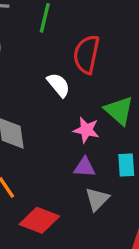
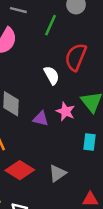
purple triangle: (84, 167) -> (41, 119), moved
gray triangle: (97, 199) -> (57, 173), moved

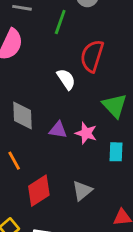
pink star: (66, 111) -> (86, 133), moved
red diamond: (20, 170) -> (39, 191), turned -60

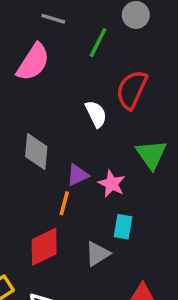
purple triangle: (58, 130) -> (78, 175), turned -42
cyan rectangle: (116, 152) -> (123, 227), moved
orange line: (14, 161) -> (64, 203), moved, turned 36

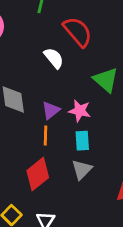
red semicircle: (132, 90) -> (78, 32), turned 128
cyan rectangle: (123, 227) -> (82, 141), moved

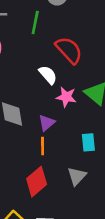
pink star: (80, 111) -> (66, 97), moved
cyan rectangle: (82, 141) -> (88, 142), moved

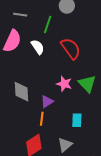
white semicircle: (48, 75) -> (38, 47), moved

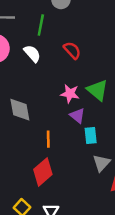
red semicircle: (71, 48) -> (72, 50), size x0.7
purple triangle: (47, 102) -> (77, 116), moved, turned -40
gray triangle: (65, 145) -> (101, 163), moved

